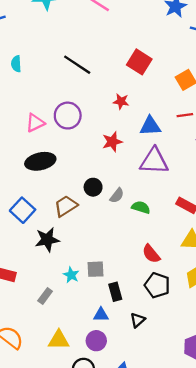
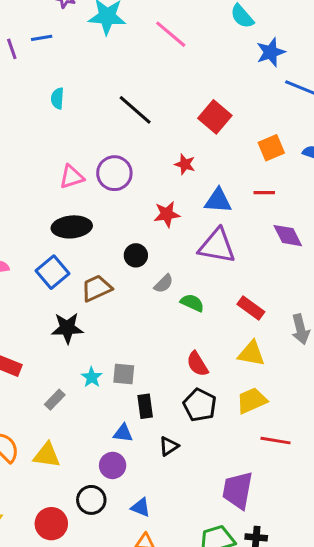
black circle: (93, 187) -> (136, 255), moved
blue square: (23, 210) -> (53, 272), moved
yellow triangle: (59, 340) -> (47, 455), moved

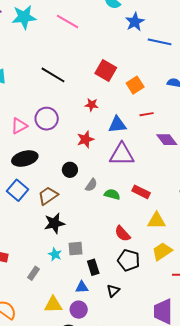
orange square: (271, 148) -> (135, 85), moved
red rectangle: (251, 308) -> (141, 192), moved
black star: (67, 328) -> (54, 223), moved
yellow triangle: (47, 455) -> (53, 305), moved

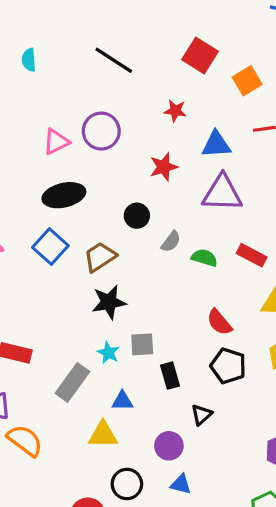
gray rectangle: (33, 273) -> (72, 382), size x1.6
blue triangle: (82, 287) -> (122, 401), moved
purple circle: (79, 310) -> (169, 446), moved

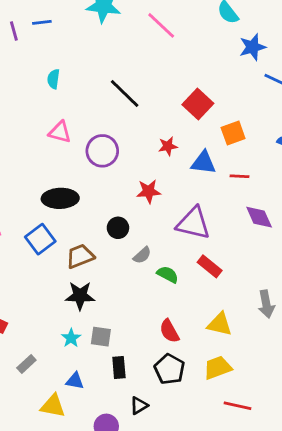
red star: (175, 111) -> (168, 146), turned -30
pink triangle: (56, 142) -> (60, 132), moved, turned 30
blue triangle: (216, 144) -> (203, 163), moved
red rectangle: (252, 255) -> (210, 266), moved
gray rectangle: (72, 382) -> (26, 364), moved, size x0.6

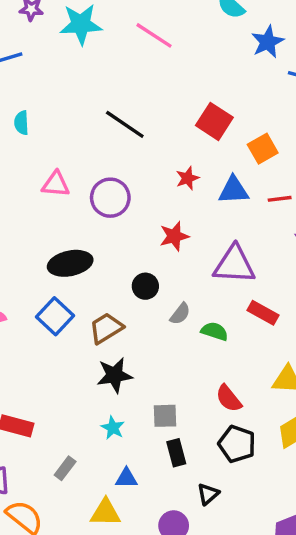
cyan semicircle: (53, 79) -> (21, 123), moved
gray square: (101, 337) -> (165, 416), moved

